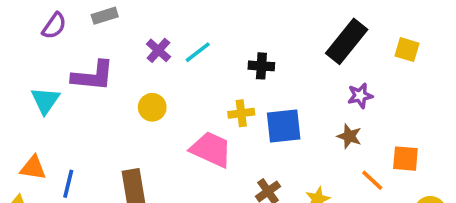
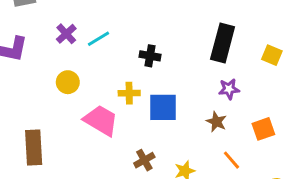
black rectangle: (347, 41) -> (223, 43), turned -30
yellow circle: (152, 107) -> (68, 82), moved
orange square: (405, 159) -> (263, 129), moved, turned -30

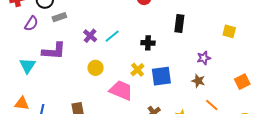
black rectangle: (223, 43) -> (179, 23), moved, size x0.7
yellow cross: (129, 93) -> (137, 70), turned -32
orange square: (263, 129) -> (242, 82), moved

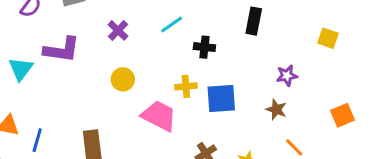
cyan line: (112, 36) -> (172, 24), moved
yellow cross: (137, 70) -> (186, 86), turned 32

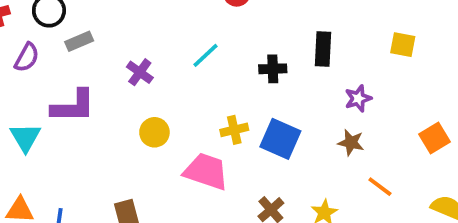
black rectangle: (254, 21) -> (323, 49), moved
black cross: (204, 47) -> (273, 69), moved
blue square: (221, 99) -> (280, 139), turned 36

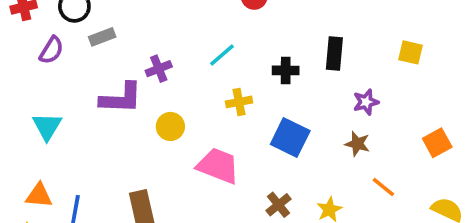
purple cross: (140, 72) -> (159, 69), turned 30
purple L-shape: (73, 106) -> (121, 98), moved
yellow cross: (234, 130) -> (239, 102), moved

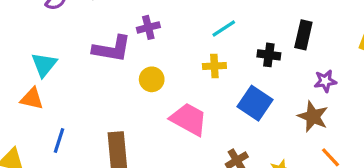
cyan line: (222, 55) -> (224, 29), moved
black cross: (286, 70) -> (269, 55), moved
brown star: (357, 144) -> (313, 117), size x1.4
orange triangle: (39, 195) -> (32, 99), moved

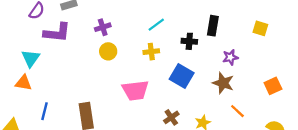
purple L-shape: (112, 49) -> (57, 33), moved
yellow circle: (152, 79) -> (108, 51), moved
pink trapezoid: (189, 119) -> (135, 90), turned 148

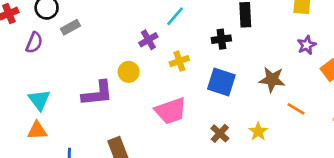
cyan line: (156, 25) -> (175, 16), moved
purple cross: (103, 27) -> (148, 40), moved
purple L-shape: (57, 33) -> (97, 93), moved
purple star: (230, 57) -> (307, 45), moved

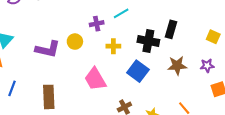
black cross: (221, 39) -> (148, 41), size x1.5
brown star: (272, 80) -> (177, 66), moved, turned -30
pink trapezoid: (171, 111) -> (95, 79), turned 60

